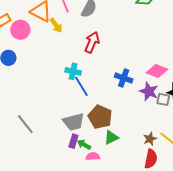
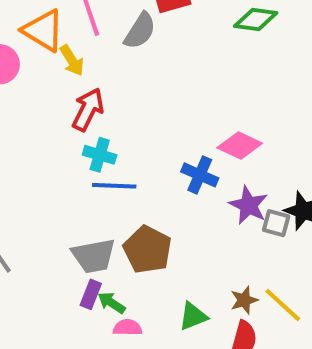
red arrow: (92, 42) -> (88, 109), moved
pink diamond: (157, 71) -> (240, 146), moved
blue line: (81, 86) -> (114, 186), turned -60
green triangle: (111, 137) -> (193, 316), moved

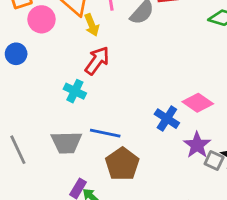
cyan cross: (100, 155) -> (75, 91), moved
blue line: (114, 186) -> (105, 133), moved
gray trapezoid: (94, 256) -> (66, 142), moved

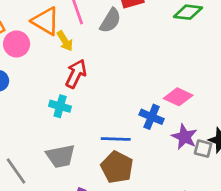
blue line: (105, 133) -> (116, 139), moved

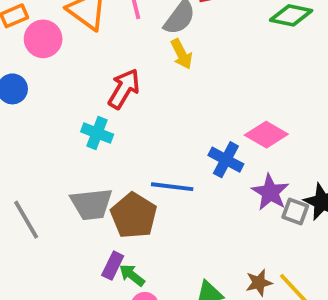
yellow arrow: (65, 41) -> (182, 54), moved
brown pentagon: (117, 167) -> (134, 216), moved

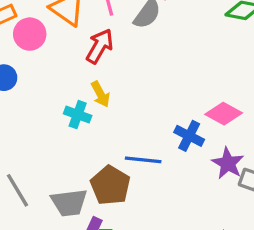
yellow arrow: (182, 54) -> (100, 94), moved
red arrow: (124, 89) -> (100, 46), moved
gray trapezoid: (91, 204) -> (69, 203), moved

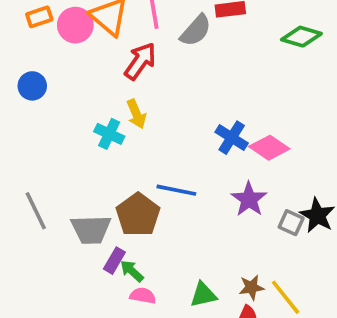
pink circle: (30, 34) -> (75, 25), moved
blue cross: (189, 136) -> (232, 138), moved
purple star: (228, 163) -> (249, 199), moved

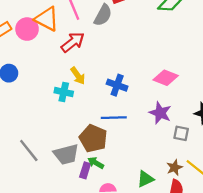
red arrow: (140, 61) -> (73, 42), turned 30
blue cross: (232, 138) -> (117, 85), moved
gray square: (291, 223) -> (181, 133), moved
green arrow: (132, 271) -> (96, 163), moved

